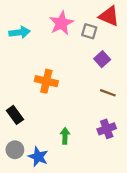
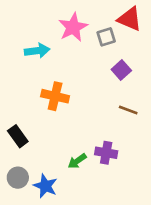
gray square: (89, 31) -> (106, 37), turned -35
cyan arrow: (20, 32) -> (37, 51), moved
purple cross: (107, 129) -> (106, 153), moved, turned 30
green arrow: (65, 136) -> (77, 161), turned -126

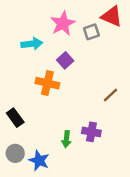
purple square: (121, 70) -> (65, 60), moved
brown line: (128, 110) -> (111, 95), turned -63
green arrow: (77, 161) -> (66, 139), turned -49

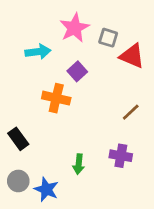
red triangle: (112, 16) -> (132, 56), moved
gray square: (91, 32) -> (108, 38), turned 35
purple cross: (91, 132) -> (121, 156), moved

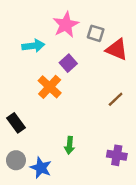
orange cross: (56, 98) -> (50, 87), turned 30
purple cross: (121, 156) -> (117, 155), moved

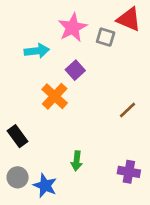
red triangle: (117, 49) -> (129, 19), moved

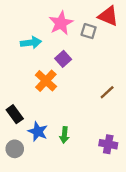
blue star: (45, 186) -> (38, 132), moved

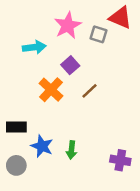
brown line: (107, 92) -> (90, 91), moved
black rectangle: (15, 114) -> (16, 127), turned -54

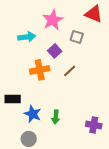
gray square: (99, 34) -> (77, 37), moved
orange cross: (51, 90) -> (40, 70), turned 36
gray circle: (16, 165) -> (29, 139), moved

